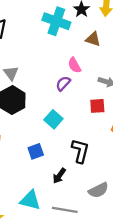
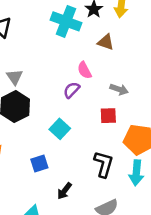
black L-shape: (80, 151) -> (104, 164), moved

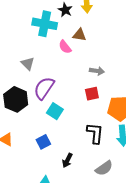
pink semicircle: (84, 70) -> (65, 47), moved
gray triangle: (15, 77) -> (28, 63), moved
purple semicircle: (72, 90) -> (44, 88), moved, size x1.6

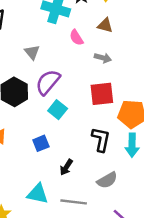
brown triangle: (79, 35) -> (105, 25), moved
gray arrow: (97, 71) -> (103, 58), moved
red square: (92, 94) -> (102, 94), size x1.5

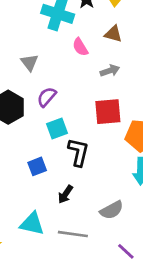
gray arrow: (103, 58) -> (110, 71), turned -35
purple semicircle: (48, 82) -> (47, 97), size x0.7
cyan square: (58, 110) -> (57, 129), turned 30
black L-shape: (101, 139) -> (78, 152), moved

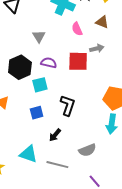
purple semicircle: (47, 97) -> (49, 63), turned 56
red square: (108, 112) -> (78, 61), moved
cyan square: (57, 129) -> (40, 85), moved

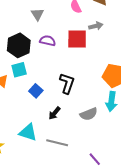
cyan square: (40, 85) -> (19, 70), moved
blue square: (37, 113) -> (36, 91), turned -32
gray semicircle: (87, 150) -> (89, 114), moved

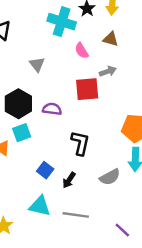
purple semicircle: (48, 41) -> (52, 109), moved
blue square: (36, 91) -> (45, 170), moved

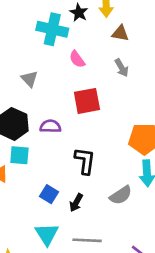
brown triangle: (111, 39) -> (120, 33), moved
gray arrow: (108, 71) -> (122, 68), moved, turned 84
cyan square: (22, 133) -> (19, 155), turned 30
cyan triangle: (40, 206) -> (47, 234), turned 50

